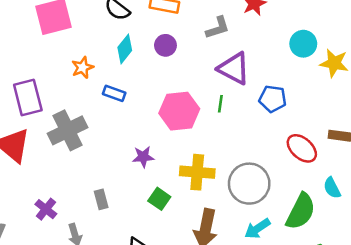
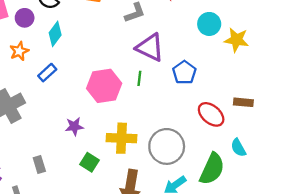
purple circle: (165, 45) -> (25, 18), moved
blue rectangle: (114, 93) -> (47, 73), turned -60
blue pentagon: (273, 99) -> (184, 72), turned 30

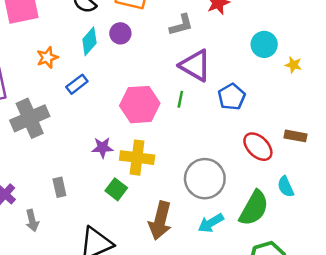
purple circle: (25, 18) -> (120, 33), moved
yellow star: (236, 40) -> (293, 65), size x0.6
yellow cross: (121, 138) -> (137, 158), moved

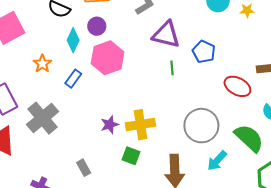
green line: (180, 99) -> (172, 68), moved
pink hexagon: (140, 105) -> (108, 58), moved
green semicircle: (254, 208) -> (249, 138), turned -60

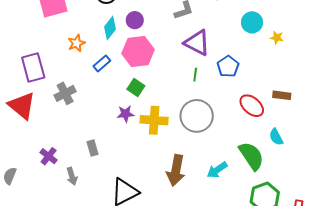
gray cross: (42, 118) -> (65, 93), size x0.7
gray circle: (201, 126) -> (197, 116), moved
green square: (131, 156) -> (136, 88), moved

